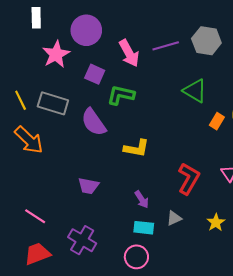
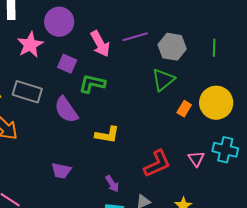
gray hexagon: (206, 41) -> (172, 47), moved
green triangle: (195, 91) -> (163, 80), turned 50
red L-shape: (189, 179) -> (157, 164), turned 36

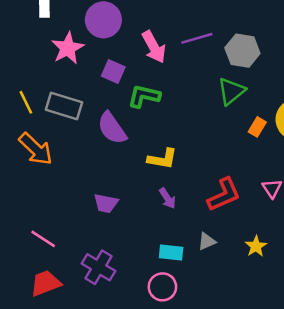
purple arrow: (112, 184) -> (167, 198), moved

